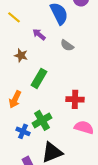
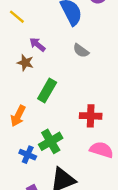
purple arrow: (39, 34) -> (37, 45), moved

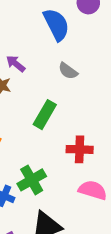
green rectangle: (47, 91) -> (45, 115), moved

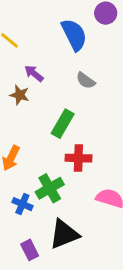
red cross: (80, 149) -> (78, 158), moved

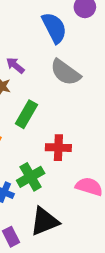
gray semicircle: (86, 81) -> (65, 72), size x1.6
green rectangle: (63, 124) -> (26, 114), moved

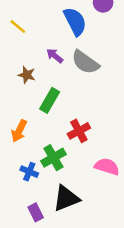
purple arrow: (15, 65) -> (55, 56), moved
red cross: (58, 148) -> (79, 131), turned -30

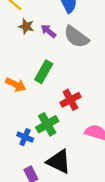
brown star: (27, 75) -> (26, 26), moved
orange arrow: (19, 131) -> (16, 85), moved, turned -90
black triangle: (66, 198) -> (59, 162), turned 48

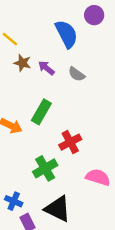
gray semicircle: (76, 37) -> (77, 74), size x0.6
blue cross: (25, 137) -> (14, 201), moved

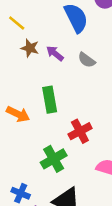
green rectangle: (41, 112) -> (50, 100), turned -40

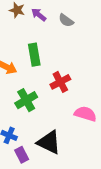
green cross: (54, 159) -> (26, 100), moved

